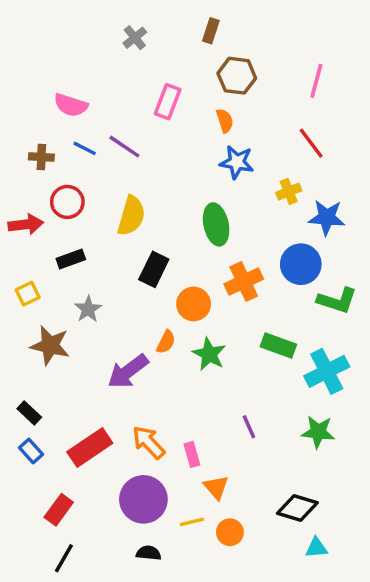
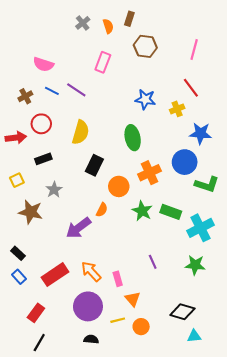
orange semicircle: (225, 121) -> (108, 26), moved
brown cross: (41, 157) -> (25, 96), turned -32
yellow cross: (289, 192) -> (177, 109), moved
green star: (209, 354) -> (142, 211), moved

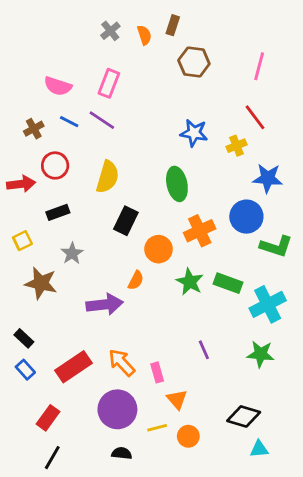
pink rectangle: (103, 62) -> (109, 83), moved
purple arrow: (78, 228) -> (105, 304), turned -150

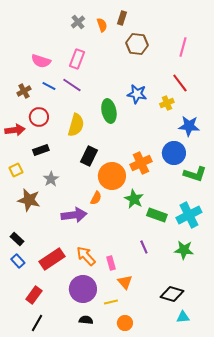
green ellipse: (177, 184) -> (109, 111), moved
orange circle: (159, 249) -> (112, 176), size x1.4
green rectangle: (228, 283) -> (157, 215), moved
orange circle: (188, 436) -> (125, 323), moved

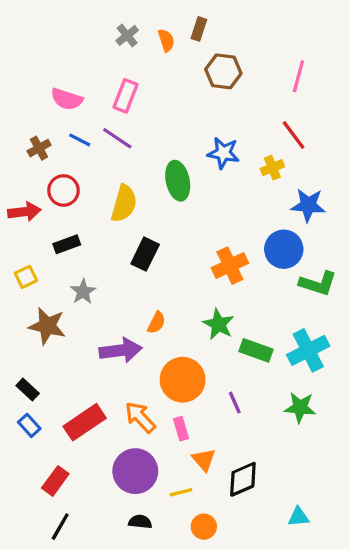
orange circle: (112, 176) -> (183, 380), moved
black diamond: (172, 294) -> (243, 479), moved, turned -40

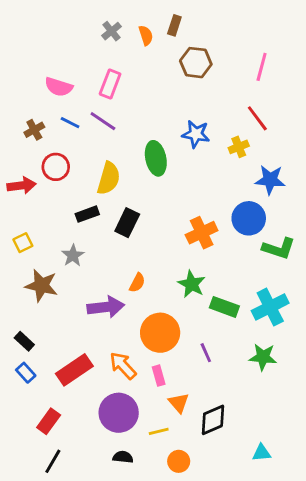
black rectangle: (67, 244) -> (87, 214), moved

